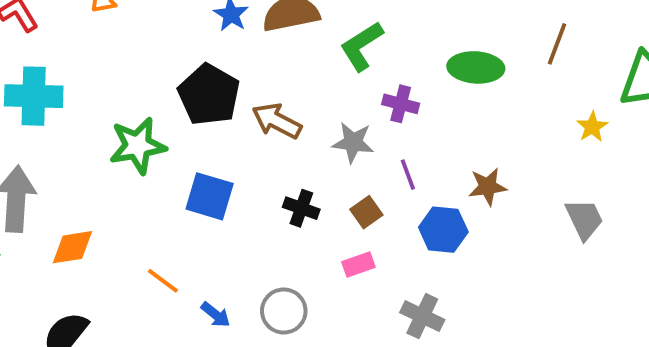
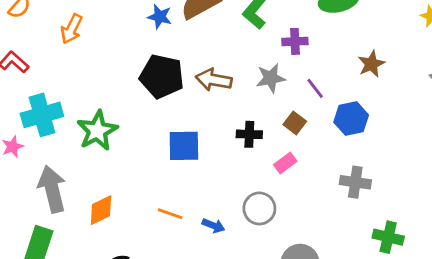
green star: (138, 146) -> (97, 131), moved
brown star: (488, 187) -> (371, 64), moved
pink rectangle: (358, 265) -> (285, 163), moved

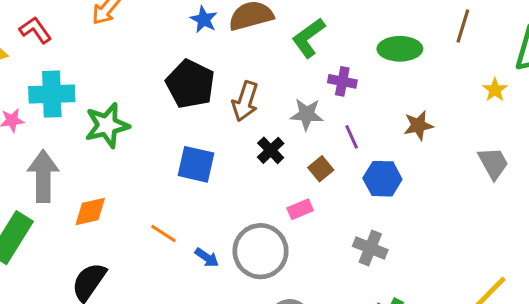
brown arrow: (214, 80) -> (245, 101), turned -96
black cross: (249, 134) -> (271, 150), moved, turned 30
gray circle: (259, 208) -> (261, 251), size x1.5

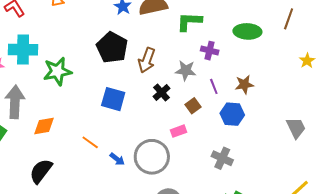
green L-shape: (309, 38) -> (189, 22), turned 36
brown star: (418, 125) -> (244, 84), moved
gray trapezoid: (493, 163) -> (296, 128), moved

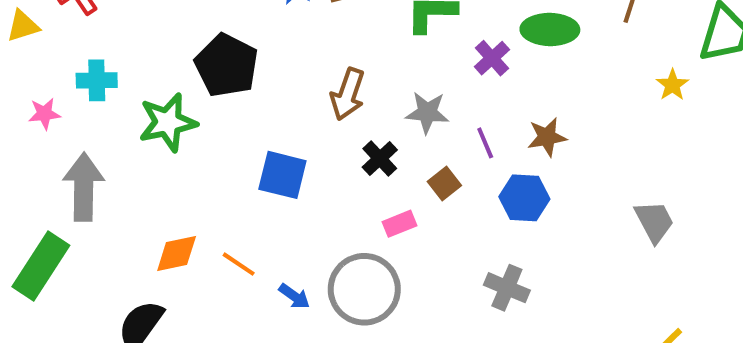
black pentagon: (112, 47) -> (227, 65), moved
cyan cross: (23, 50) -> (97, 80), size x0.7
purple cross: (210, 51) -> (492, 58), moved, turned 36
orange diamond: (44, 126) -> (177, 254), moved
pink rectangle: (178, 131) -> (400, 224), moved

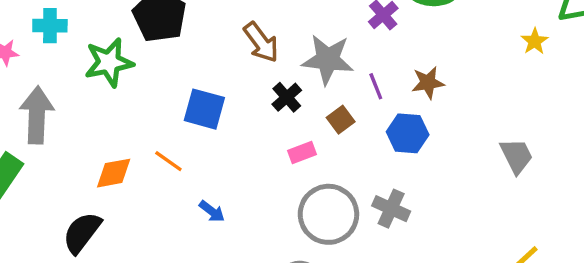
brown arrow: (348, 94) -> (261, 42), turned -57
gray star: (427, 113) -> (328, 59), size x1.4
orange line: (239, 264) -> (168, 161), moved
gray circle: (364, 289) -> (328, 214), moved

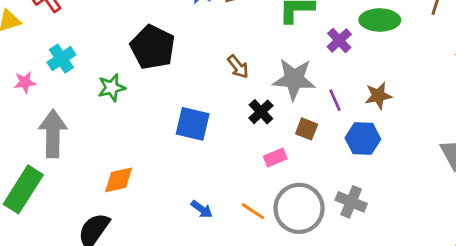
cyan cross: (50, 26) -> (61, 59), turned -32
brown arrow: (261, 42) -> (238, 67), size x0.7
green star: (109, 62) -> (112, 88), size x0.7
brown square: (341, 120) -> (307, 129), turned -30
orange line: (168, 161) -> (253, 211), moved

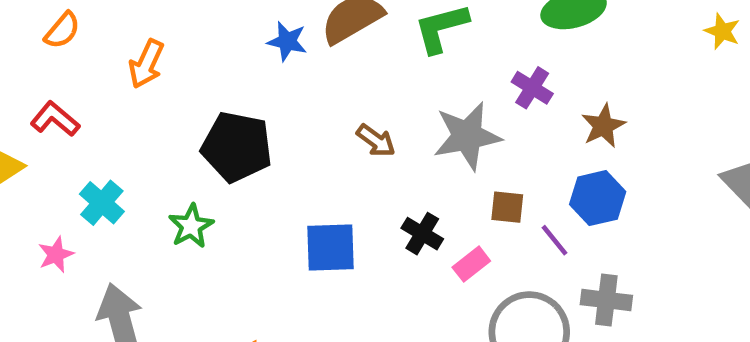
purple cross: (339, 40) -> (532, 88), moved
purple line: (335, 100) -> (554, 240), moved
black cross: (261, 112) -> (422, 234), moved

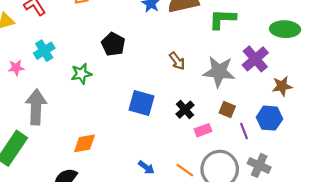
purple cross: (532, 88) -> (255, 59), size x1.4
black pentagon: (237, 147) -> (113, 44), size x0.7

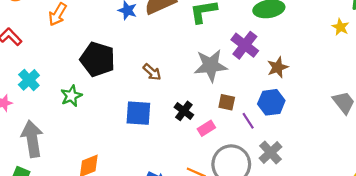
black pentagon: (113, 44) -> (98, 59), size x1.4
brown arrow: (177, 61) -> (152, 72), moved
gray cross: (259, 165) -> (271, 153), turned 35

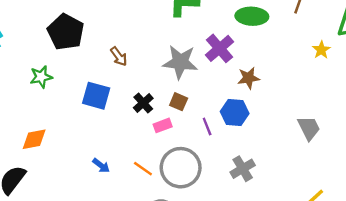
green star: (71, 96) -> (41, 77), moved
brown square: (227, 102) -> (179, 102), moved
gray cross: (271, 153) -> (243, 169), moved

